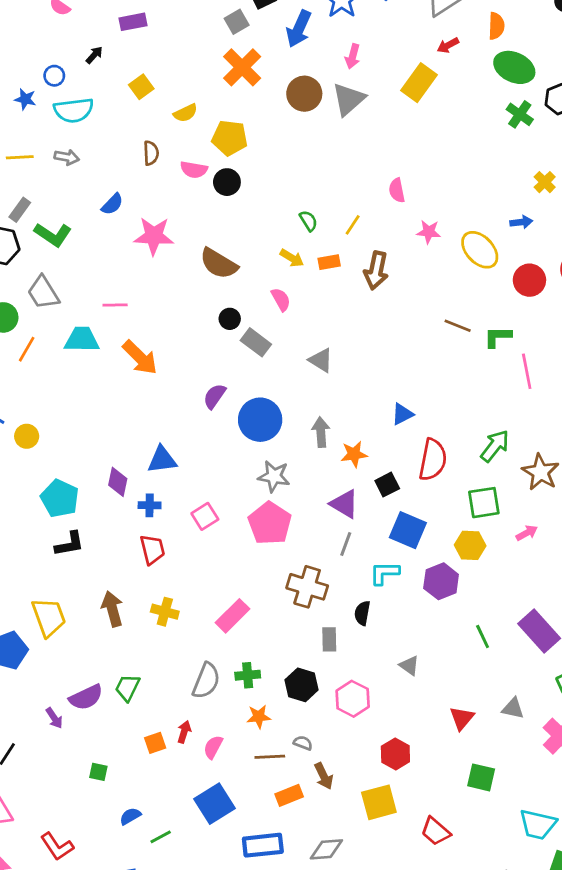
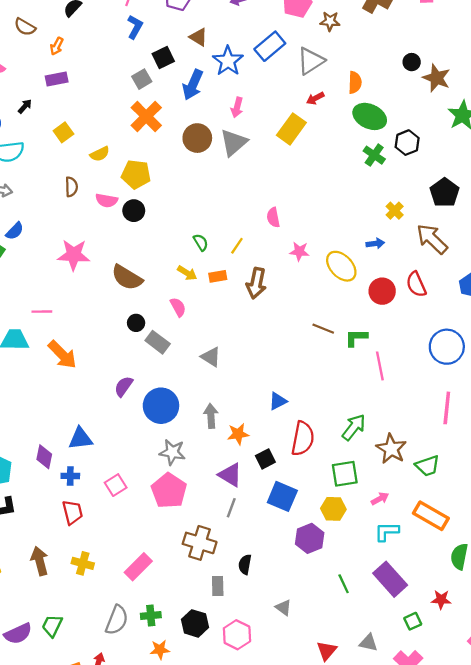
blue semicircle: (112, 204) -> (15, 231), moved
cyan L-shape: (384, 573) -> (387, 532), moved

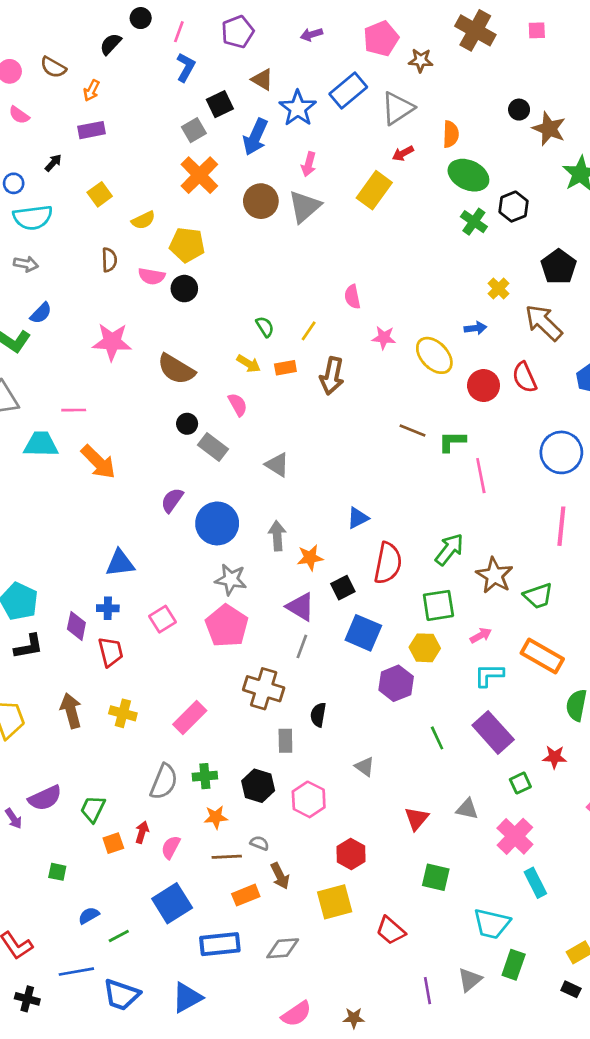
purple diamond: (44, 457) -> (76, 626), moved
green trapezoid: (52, 626) -> (93, 809), moved

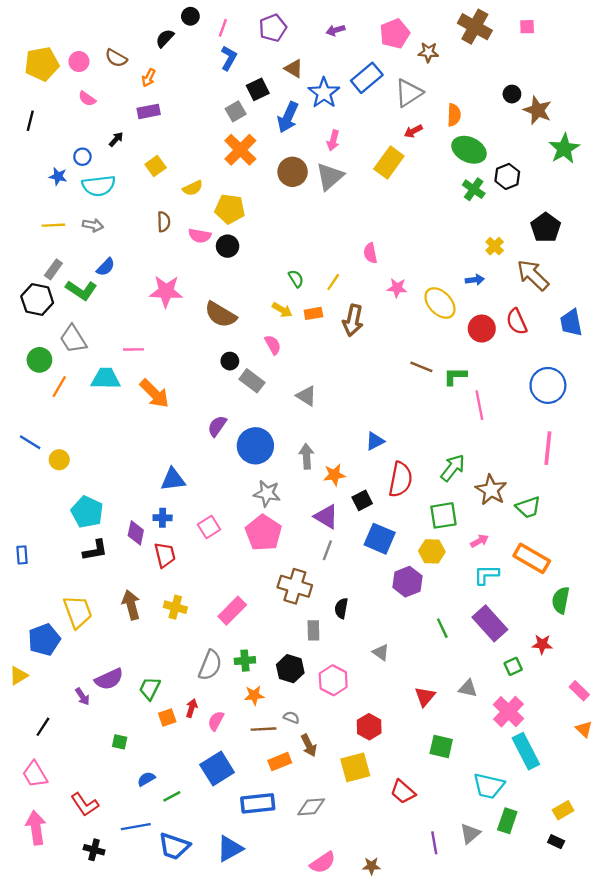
cyan rectangle: (535, 883) -> (526, 751), size x1.4

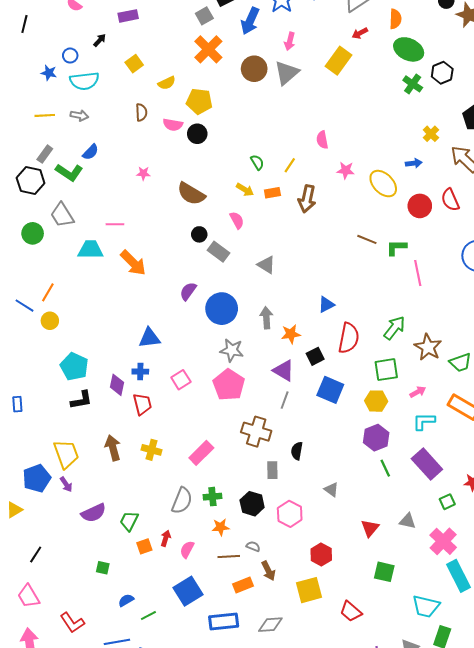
pink star: (166, 291) -> (143, 173), size x0.5
orange line: (59, 387) -> (48, 292), moved
purple hexagon: (407, 582) -> (376, 438), moved
purple arrow: (82, 697) -> (66, 484), moved

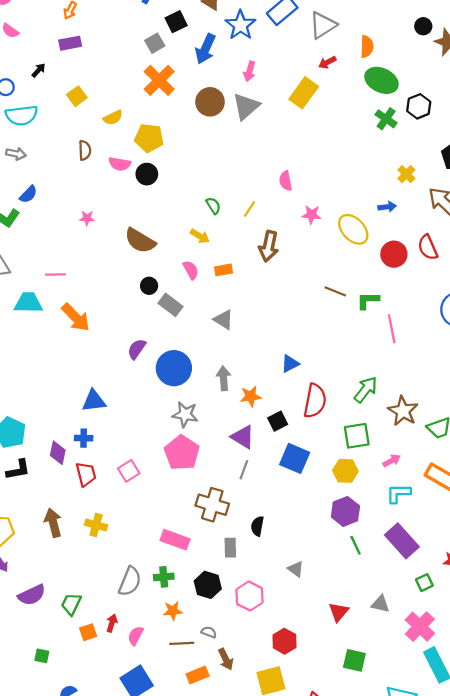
orange rectangle: (272, 193) -> (224, 270), moved
pink square: (181, 380) -> (129, 471), moved
pink rectangle: (201, 453) -> (175, 540), moved, turned 65

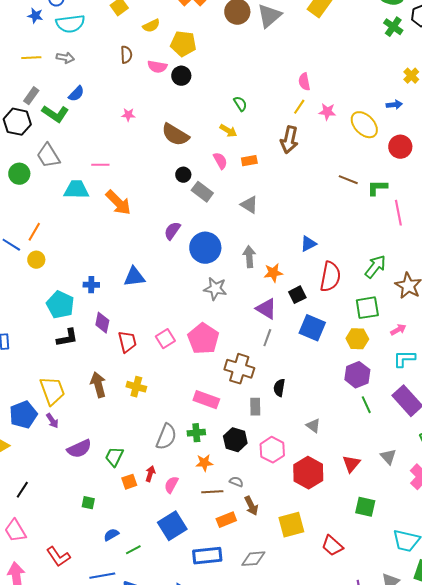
yellow line: (249, 209) -> (299, 107), moved
blue cross: (84, 438) -> (91, 285), moved
pink pentagon: (182, 453) -> (203, 339), moved
gray triangle: (380, 604) -> (388, 457), turned 36
red hexagon: (284, 641) -> (308, 473), moved, size x1.4

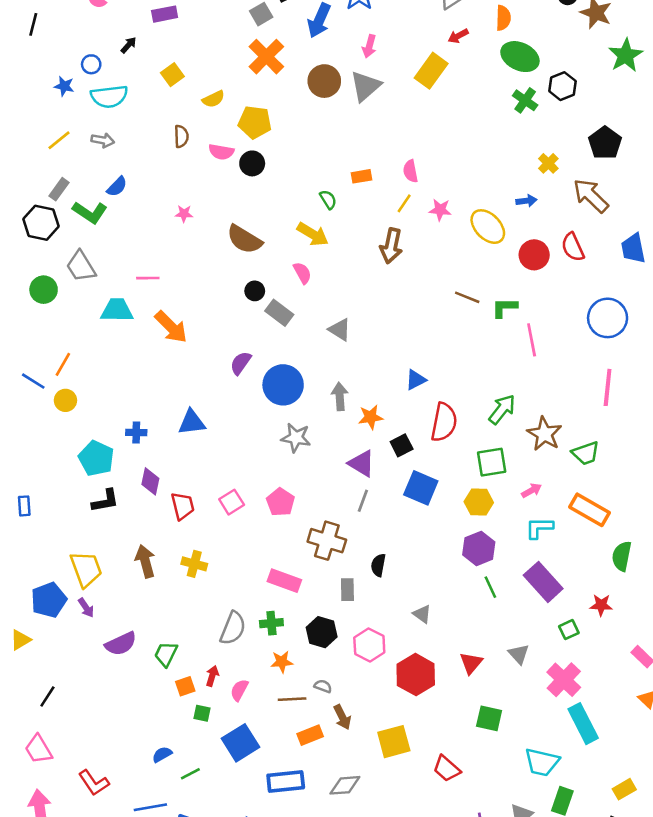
yellow line: (31, 58) -> (59, 140), turned -36
yellow arrow: (228, 131) -> (313, 234), size x1.4
orange rectangle: (249, 161) -> (362, 176), moved
pink pentagon: (203, 339) -> (280, 502), size x0.7
green square: (88, 503) -> (202, 713), moved

